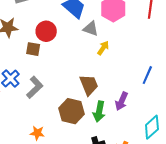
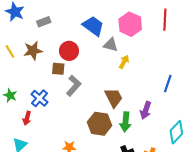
gray L-shape: (35, 87) -> (74, 86), moved

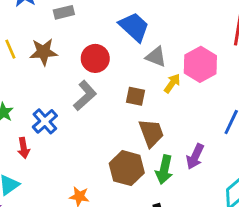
pink hexagon: (130, 24) -> (200, 64), moved
brown square: (58, 69) -> (136, 96), moved
gray L-shape: (74, 86) -> (85, 96), moved
red arrow: (27, 118) -> (24, 148), turned -32

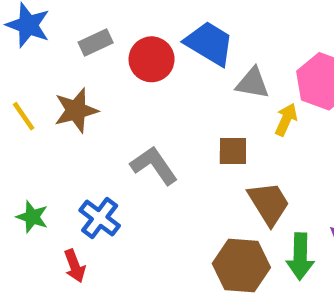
red circle: (95, 58) -> (152, 59), moved
gray L-shape: (85, 96) -> (154, 166), turned -72

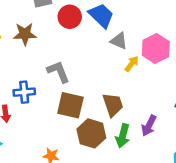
brown square: (233, 151) -> (70, 105), moved, size x1.6
blue cross: (100, 218) -> (24, 92), turned 35

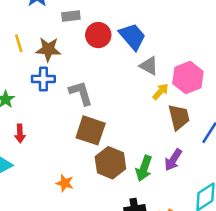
blue cross: (24, 92) -> (43, 79), moved
brown trapezoid: (113, 105) -> (179, 117), moved

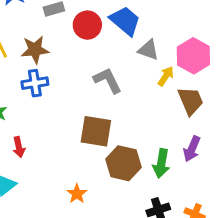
gray L-shape: (81, 93) -> (108, 80), moved
orange star: (65, 183) -> (77, 194), turned 30

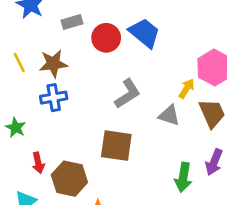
gray triangle: (148, 50) -> (169, 115), moved
gray L-shape: (108, 80) -> (128, 94), turned 84
brown hexagon: (123, 163) -> (69, 179), moved

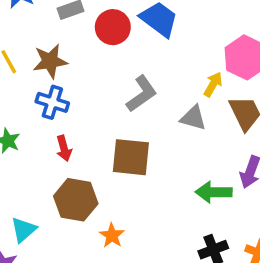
blue cross: (54, 98) -> (52, 102), turned 30
red arrow: (38, 163) -> (64, 148), moved
green arrow: (183, 177) -> (214, 192), turned 84

